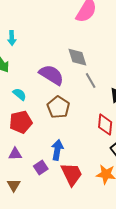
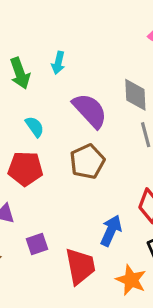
cyan arrow: (12, 38) -> (58, 63), moved
blue arrow: (57, 150) -> (111, 231), moved

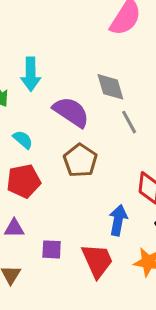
cyan arrow: (58, 63) -> (31, 74), size x1.5
purple square: (37, 244) -> (52, 249), turned 35

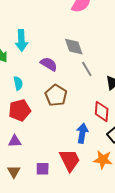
purple semicircle: (71, 112) -> (49, 64), size x0.7
cyan semicircle: (23, 140) -> (18, 83), turned 40
purple square: (52, 249) -> (43, 169), moved

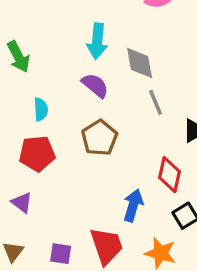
cyan arrow: (21, 40) -> (97, 41), moved
purple triangle: (15, 141) -> (22, 202), turned 32

